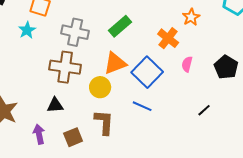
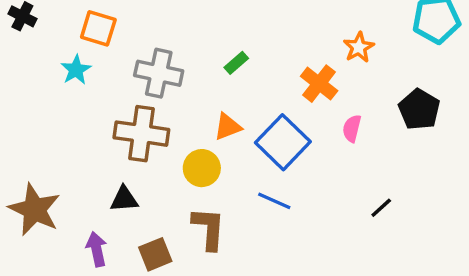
green rectangle: (120, 26) -> (236, 63), size x0.6
orange triangle: (115, 63) -> (228, 127), size x0.7
black pentagon: (226, 67) -> (419, 109), moved

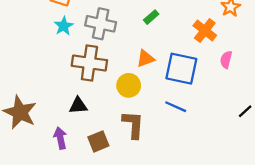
cyan star: (76, 70) -> (64, 26), moved
blue square: (283, 142) -> (181, 69), turned -32

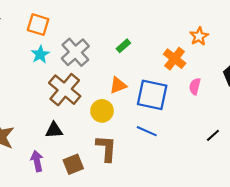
gray cross: (101, 24) -> (75, 52), turned 36
brown cross: (89, 63) -> (65, 90), turned 32

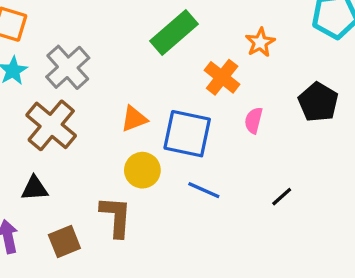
green rectangle: (123, 46) -> (174, 32), moved, size x2.0
yellow circle: (102, 111) -> (142, 170), moved
blue line: (147, 131) -> (204, 190), moved

